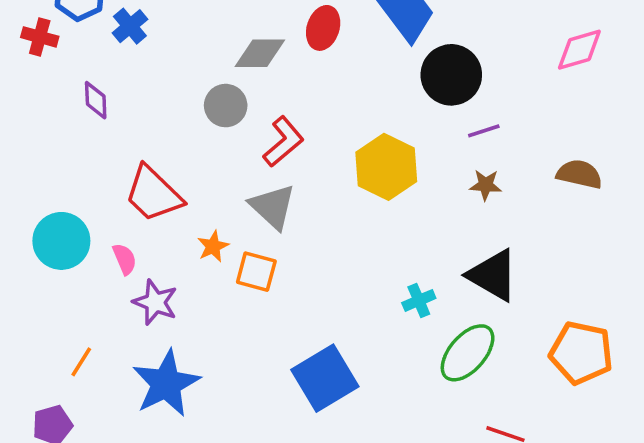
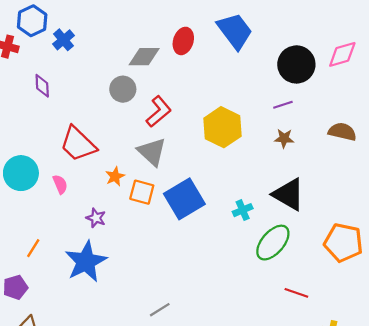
black circle: (451, 75) -> (296, 64), moved
purple star: (155, 302) -> (96, 218), moved, size x0.7
blue square: (325, 378) -> (184, 199), moved

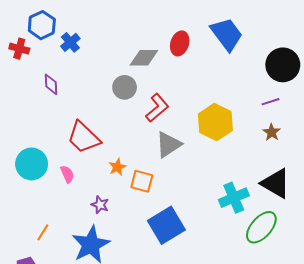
brown star: (284, 138) -> (272, 132), turned 30
gray triangle: (152, 152) -> (168, 145), moved, turned 44
blue square: (184, 199) -> (166, 225), moved
cyan cross: (243, 210) -> (234, 198), size x1.6

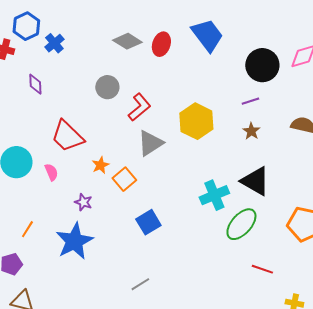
gray diamond: (144, 58) -> (127, 41), moved, turned 32
orange square: (142, 181) -> (124, 179), turned 35
blue square: (166, 225) -> (148, 222), size x0.7

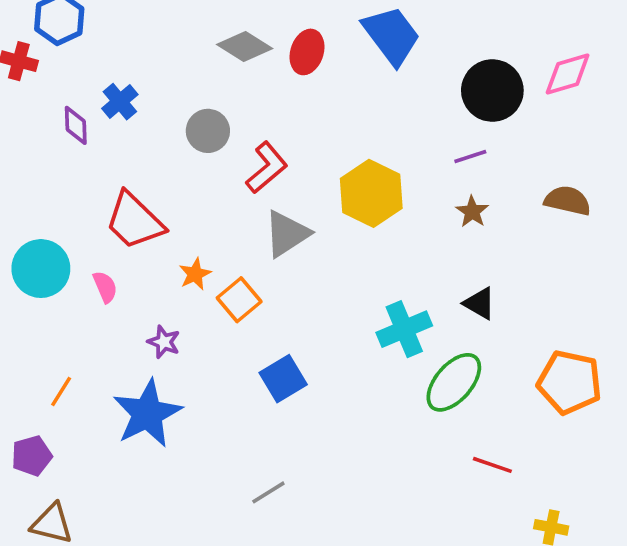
blue cross: (54, 43) -> (120, 102), moved
black triangle: (255, 181) -> (480, 303), size x0.6

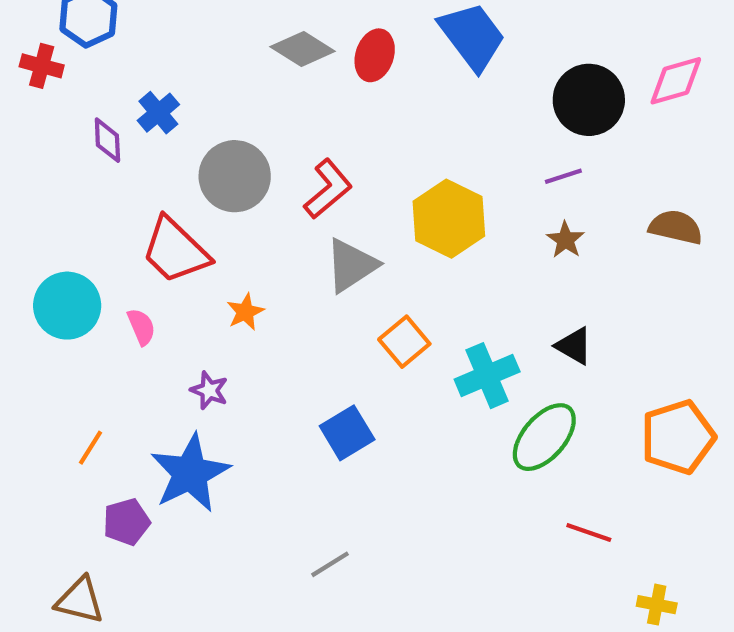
gray circle: (208, 131) -> (235, 176), moved, size x1.4
orange square: (239, 300) -> (404, 342), moved
orange pentagon: (569, 382) -> (678, 437), turned -30
purple pentagon: (32, 456) -> (127, 522), moved

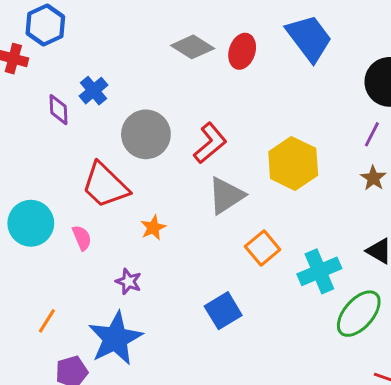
purple line: (563, 176) -> (372, 134), turned -45

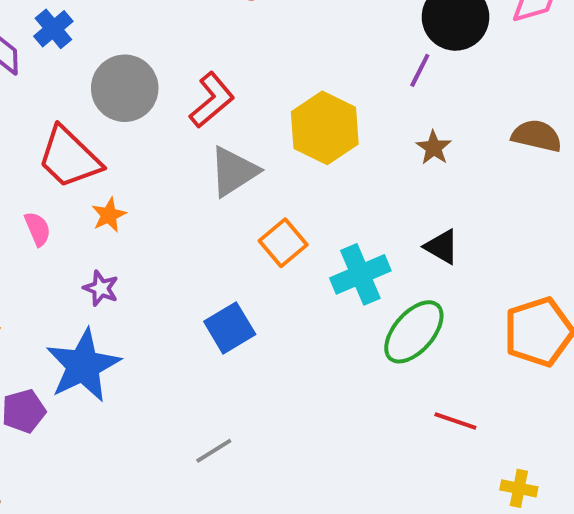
purple line: (372, 134) -> (420, 70), moved
orange star: (153, 228) -> (109, 215), moved

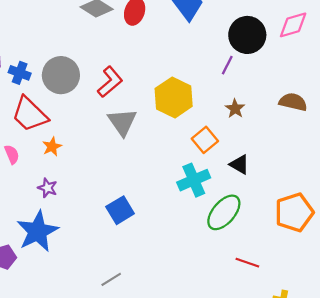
blue cross: (53, 29) -> (20, 73), moved, turned -30
gray triangle: (234, 171) -> (122, 122), turned -32
orange square: (283, 243) -> (205, 140), moved

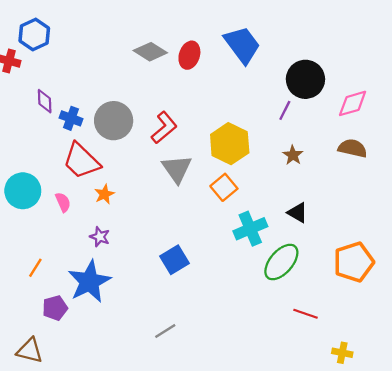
pink diamond: (293, 25) -> (353, 103), moved
orange square: (205, 140) -> (224, 187), moved

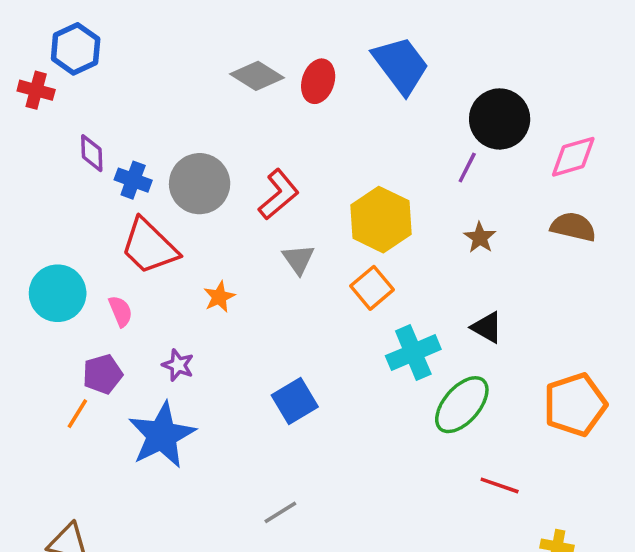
gray triangle: (177, 169) -> (298, 259), size x0.7
orange star: (104, 194) -> (219, 297), moved
purple pentagon: (55, 308) -> (103, 374), moved

